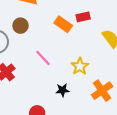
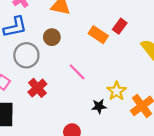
red rectangle: (83, 17) -> (120, 26), turned -40
yellow star: (80, 66) -> (117, 91), moved

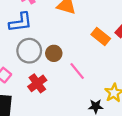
brown circle: (52, 37) -> (54, 53), moved

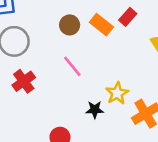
brown circle: (54, 53) -> (70, 25), moved

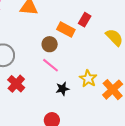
brown circle: (70, 25) -> (50, 44), moved
black star: (95, 110) -> (63, 89), moved

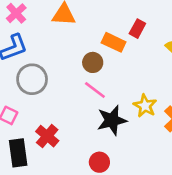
red cross: (16, 84) -> (47, 136), moved
black star: (63, 89) -> (112, 120), size x1.6

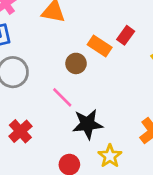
pink line: (95, 90) -> (62, 97), moved
yellow star: (145, 106) -> (110, 156), moved

